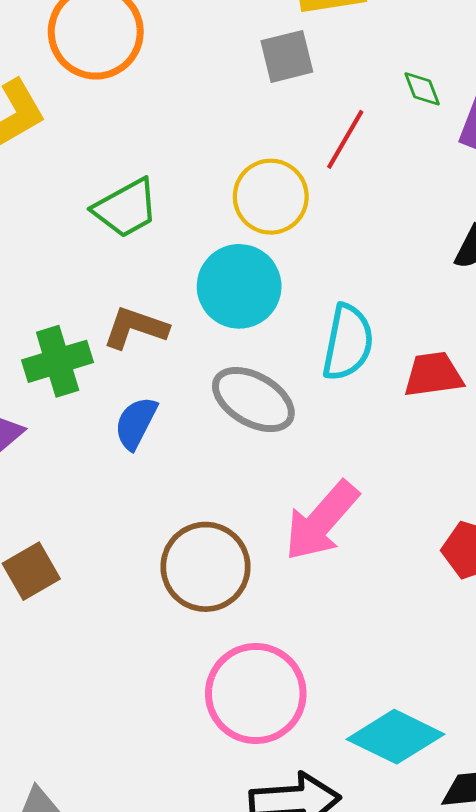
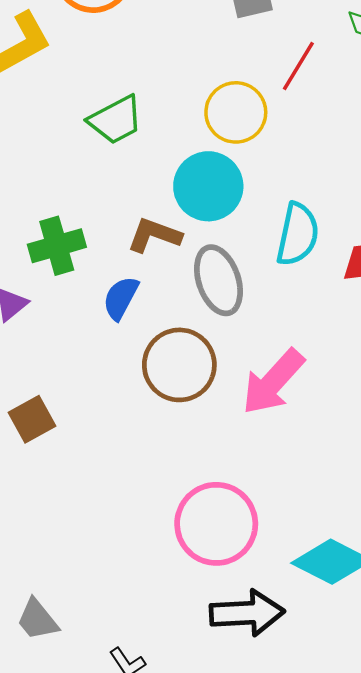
brown L-shape: (135, 328) -> (154, 235), moved
gray ellipse: (253, 400) -> (218, 280), turned 40
brown circle: (206, 567) -> (179, 365), moved

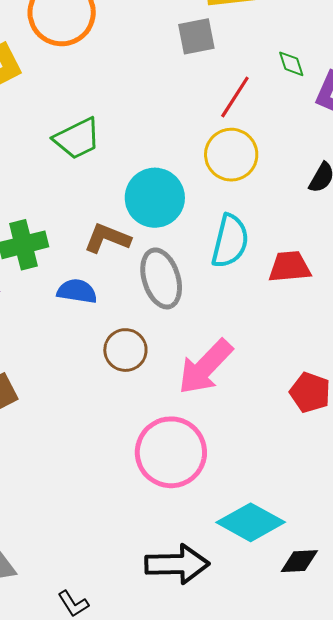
yellow circle: (236, 112) -> (231, 155), moved
blue semicircle: (121, 298) -> (77, 291), turned 69
brown circle: (179, 365) -> (125, 350), size x0.7
pink circle: (216, 524) -> (171, 452), moved

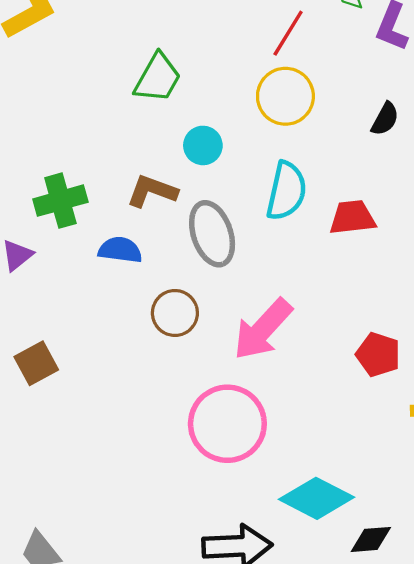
green trapezoid: (77, 139) -> (158, 78), moved, turned -33
cyan circle: (155, 198) -> (203, 145), size x0.6

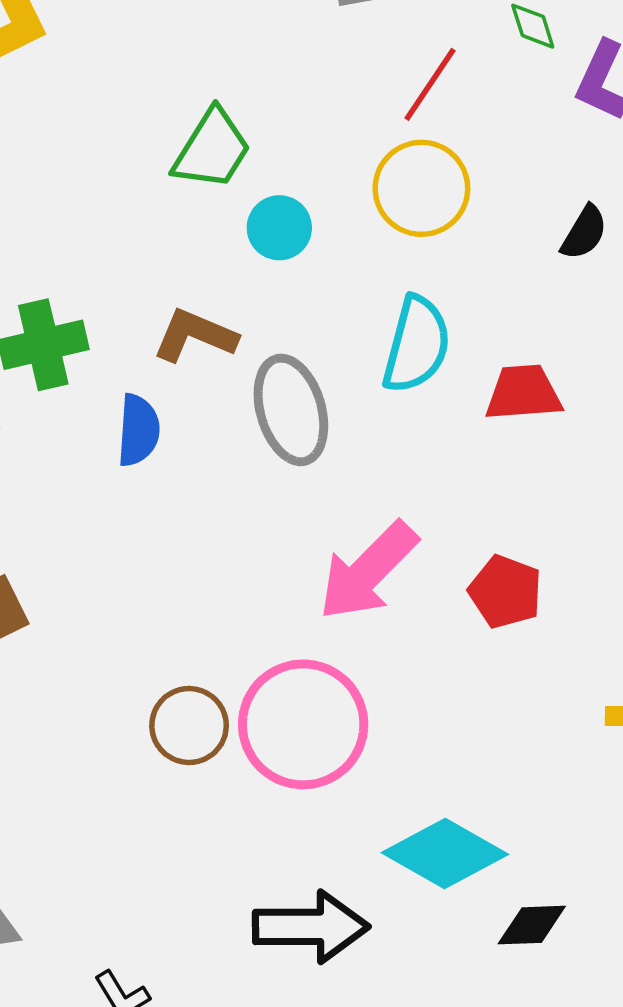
cyan circle: (203, 145) -> (279, 228), moved
blue semicircle: (120, 250) -> (138, 430), turned 84
brown circle: (175, 313) -> (189, 726), moved
red pentagon: (378, 355) -> (505, 592), moved

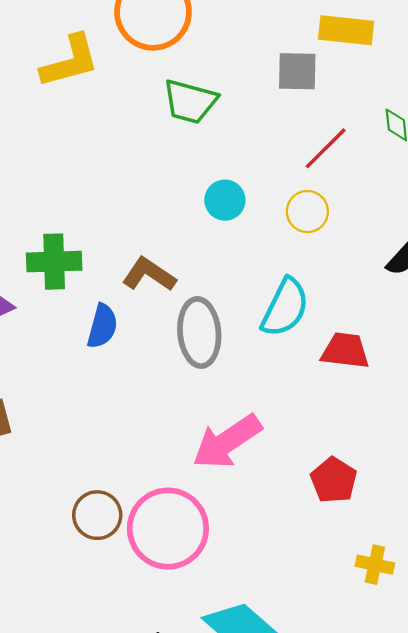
green trapezoid: (212, 149) -> (190, 102), moved, turned 62
yellow circle: (421, 188) -> (307, 212), size x0.7
cyan circle: (279, 228) -> (225, 200), moved
red pentagon: (505, 592) -> (334, 480), moved

